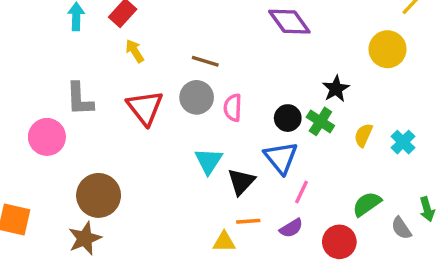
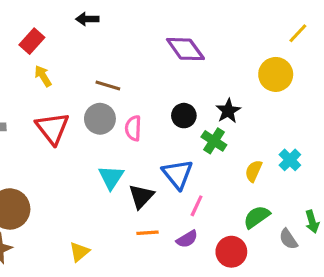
black circle: (288, 118) -> (184, 116), moved
yellow semicircle: (363, 135) -> (254, 171), moved
yellow triangle: (224, 242) -> (79, 252), moved, turned -40

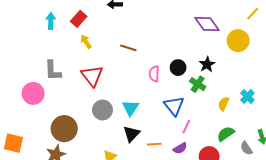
purple diamond: (185, 49) -> (207, 24), moved
gray circle: (100, 119) -> (102, 110), moved
pink semicircle: (133, 128) -> (154, 74), moved
black triangle: (141, 196) -> (131, 134), moved

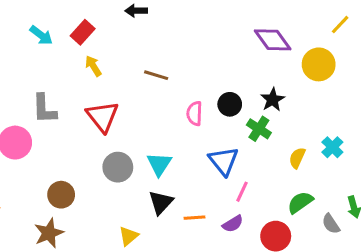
cyan arrow: (51, 21) -> (41, 35), turned 126
brown circle: (64, 129) -> (61, 195), size x0.7

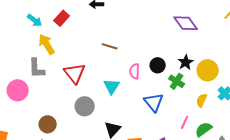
yellow circle: (319, 64) -> (208, 70), moved
yellow arrow: (93, 66) -> (47, 44), moved, size x1.5
cyan triangle: (159, 164) -> (112, 86), moved
pink line: (242, 192) -> (185, 122), moved

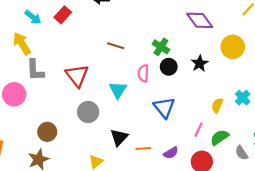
yellow arrow: (47, 44) -> (22, 44), moved
yellow circle: (208, 70) -> (233, 47), moved
green cross: (177, 81) -> (161, 47), moved

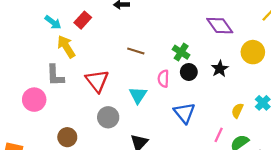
yellow arrow: (22, 44) -> (66, 47), moved

